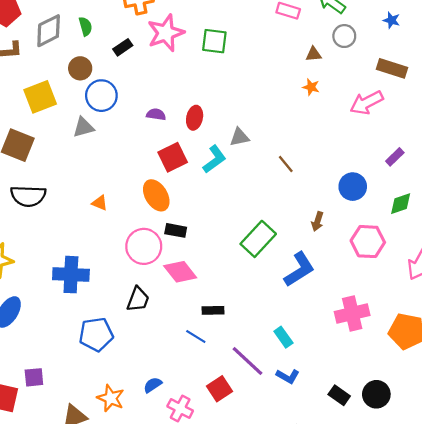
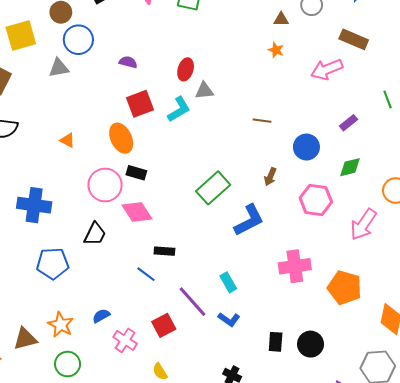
red ellipse: (195, 118) -> (186, 69), moved
brown line: (286, 164) -> (262, 121), moved, turned -48
black rectangle: (339, 395) -> (276, 342), turned 54

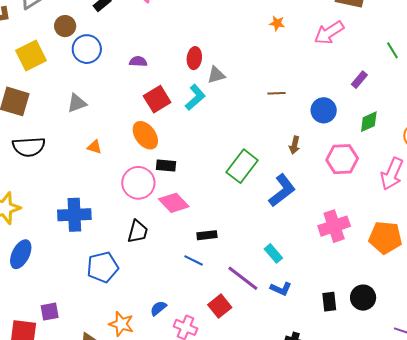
gray triangle: (59, 68) -> (77, 103), moved

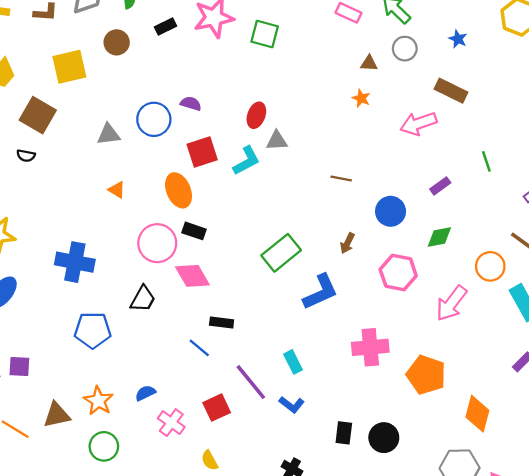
blue circle: (87, 49) -> (154, 119), moved
black semicircle: (29, 147) -> (26, 156), moved, size x0.5

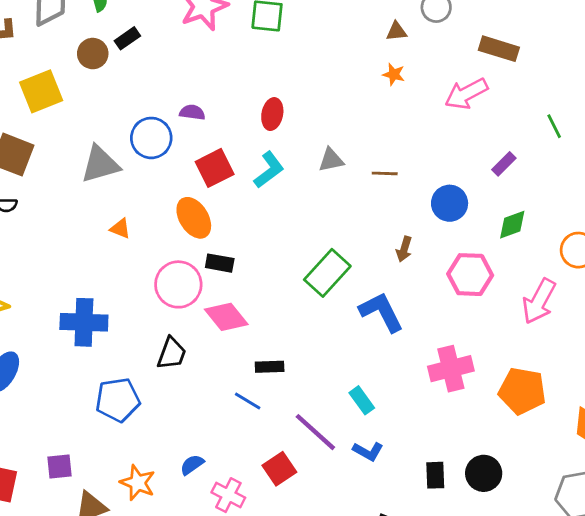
black rectangle: (166, 26) -> (127, 38), moved
gray triangle: (109, 134) -> (100, 164), size x1.4
gray triangle: (277, 141) -> (331, 160), moved
blue L-shape: (321, 292) -> (381, 312), turned -84
purple square: (19, 367) -> (60, 467), moved

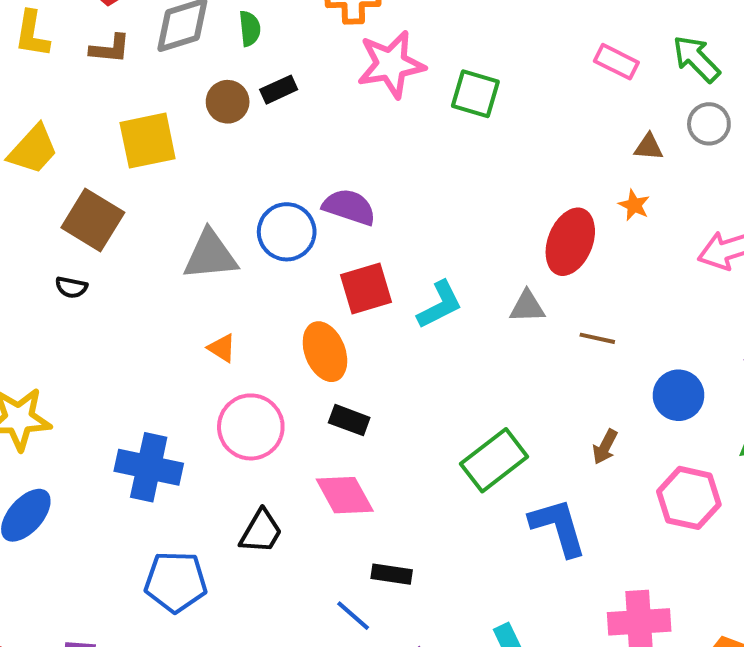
purple semicircle: (192, 112) -> (349, 207), size x1.5
red ellipse: (272, 114) -> (570, 242), moved, size x1.5
pink circle: (178, 284) -> (251, 427), moved

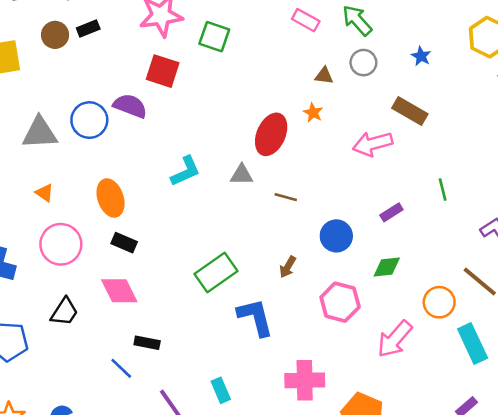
red square: (366, 289) -> (163, 71), moved, turned 32

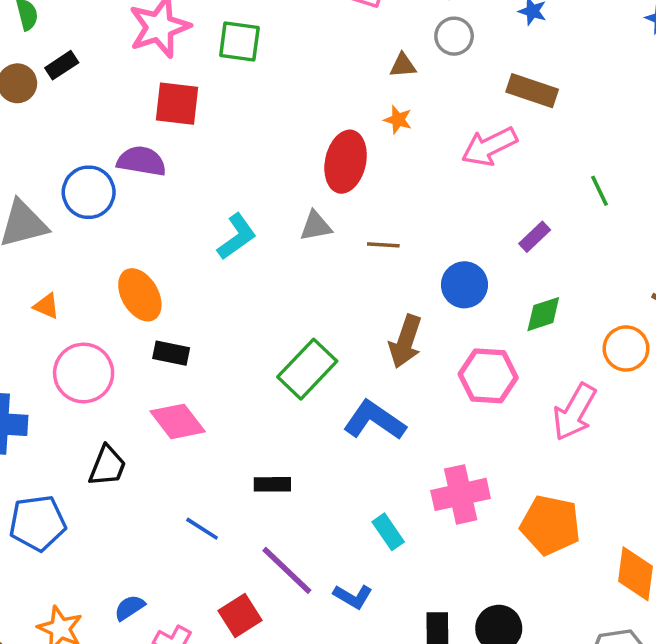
brown arrow: (288, 267) -> (405, 341), size x1.6
blue L-shape: (255, 317) -> (374, 420), turned -30
black rectangle: (147, 343) -> (272, 484), moved
cyan rectangle: (221, 390) -> (388, 532), moved

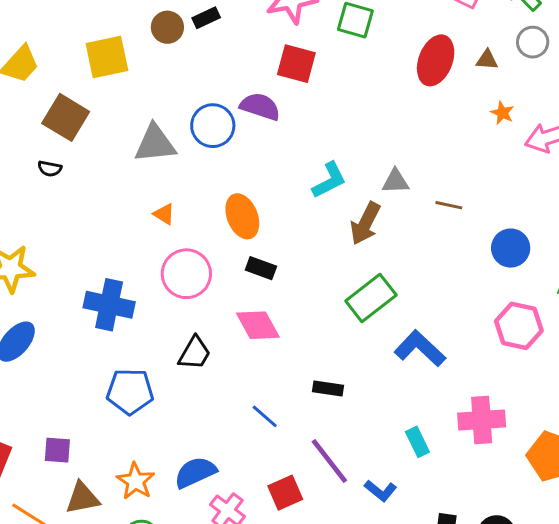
orange star: (398, 120) -> (502, 113), moved
red ellipse: (346, 162) -> (436, 60), moved
brown arrow: (405, 341) -> (365, 223), moved
blue semicircle: (130, 608) -> (195, 472), size x1.6

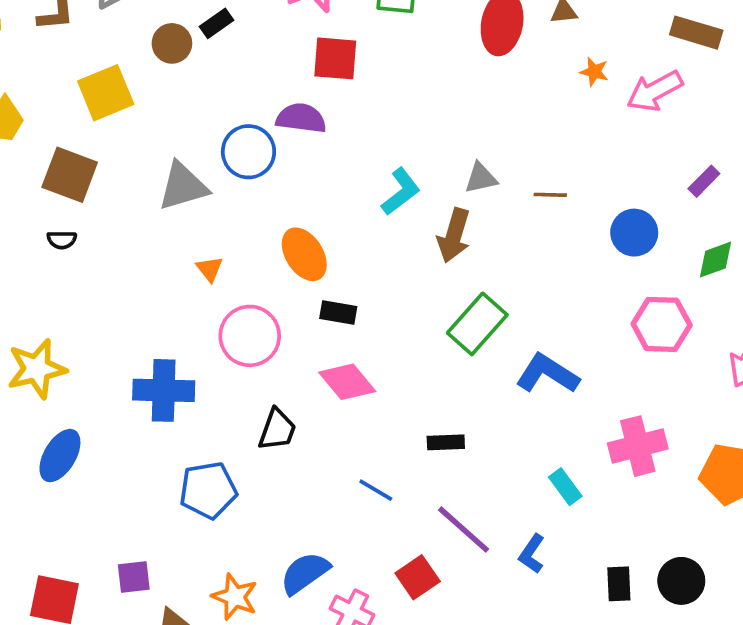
orange triangle: (164, 214) -> (210, 269), turned 30
blue L-shape: (381, 491) -> (532, 554), turned 96

